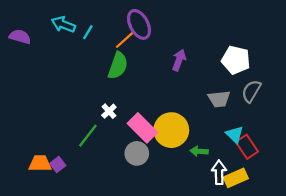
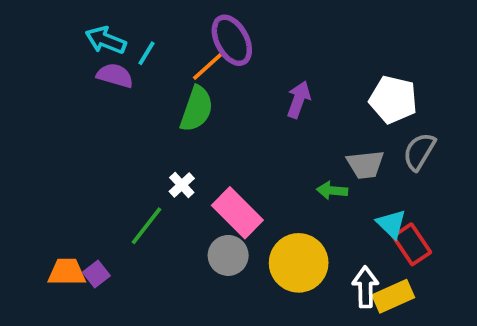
purple semicircle: (20, 37) -> (115, 75), moved
yellow circle: (171, 130) -> (299, 263), moved
green arrow: (199, 151) -> (332, 191), moved

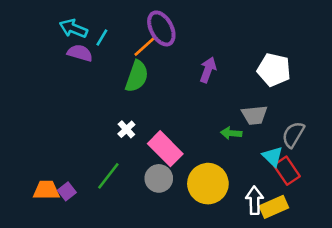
gray semicircle: (419, 152) -> (293, 134), moved
green line: (147, 226) -> (108, 176), moved

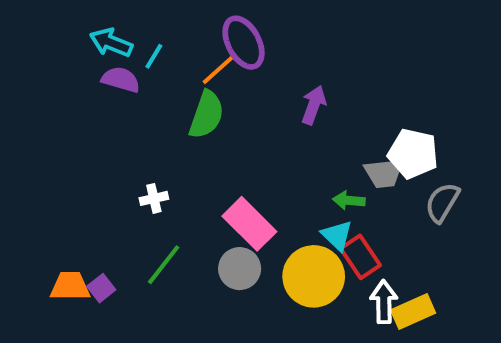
white pentagon: (274, 70) -> (413, 154), moved
white cross: (126, 129) -> (154, 198), moved, turned 30
cyan triangle: (273, 156) -> (337, 235), moved
red rectangle: (287, 171) -> (360, 257), moved

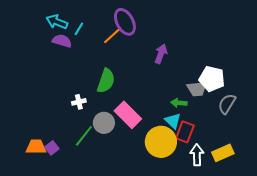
green semicircle: (206, 115) -> (106, 81), moved
red rectangle: (360, 257) -> (185, 132), turned 55
gray circle: (240, 269) -> (104, 123), moved
yellow rectangle: (413, 311) -> (223, 153), moved

